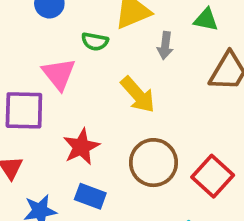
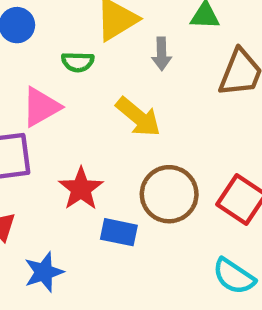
pink triangle: (59, 74) -> (41, 107), turned 48
blue rectangle: (90, 196) -> (119, 232), moved

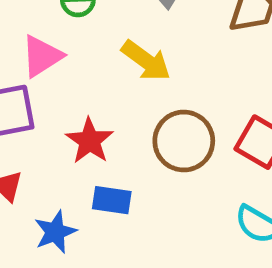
blue rectangle: (119, 232) -> (112, 200), moved

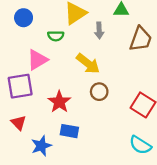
brown circle: (184, 141) -> (99, 92), moved, size x0.6

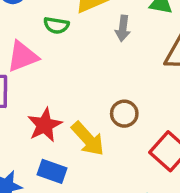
yellow arrow: (88, 64) -> (88, 139), moved
brown circle: (99, 92) -> (124, 114), moved

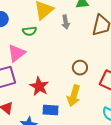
yellow arrow: (88, 139) -> (74, 96), moved, turned 75

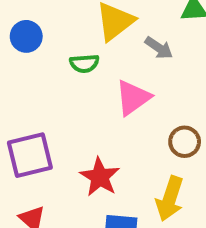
gray arrow: (66, 22) -> (159, 48), turned -48
pink triangle: (16, 53) -> (133, 98), moved

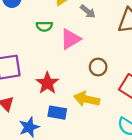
green semicircle: (84, 63) -> (44, 26), moved
yellow arrow: (170, 199) -> (87, 99), turned 80

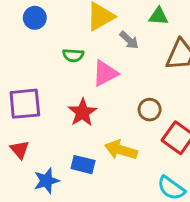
brown circle: (98, 67) -> (150, 110), moved
red star: (47, 83) -> (82, 112), moved

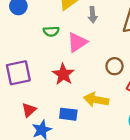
gray arrow: (129, 40) -> (93, 15), turned 49
red triangle: (20, 150) -> (29, 110), moved, turned 35

